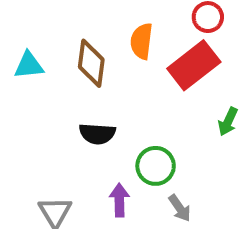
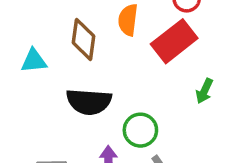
cyan triangle: (29, 65) -> (34, 61), moved
black semicircle: (97, 134) -> (89, 102), size x1.4

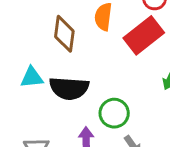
cyan triangle: (34, 61) -> (32, 77), moved

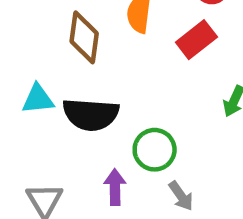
red rectangle: (144, 35) -> (196, 40), size x0.7

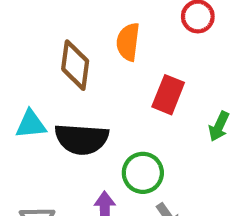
red rectangle: (196, 40) -> (168, 95), moved, turned -30

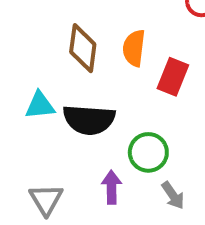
orange semicircle: (128, 42) -> (134, 48), moved

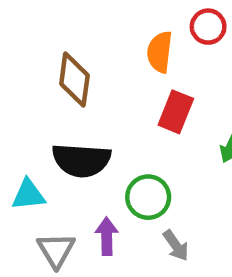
orange semicircle: (134, 48) -> (160, 52), moved
cyan triangle: (40, 105) -> (28, 195), moved
gray triangle: (46, 199) -> (56, 250), moved

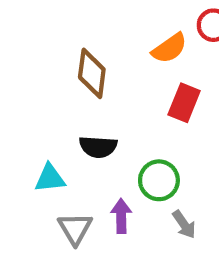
orange semicircle: (160, 52) -> (169, 48), turned -132
black semicircle: (81, 160) -> (98, 147), size x0.7

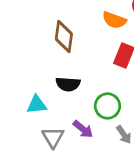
orange semicircle: (169, 48) -> (114, 20), turned 55
purple arrow: (121, 216) -> (83, 129), turned 130

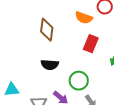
cyan triangle: (37, 105) -> (12, 90), moved

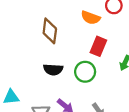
green circle: (79, 81) -> (85, 72), moved

